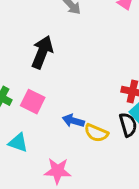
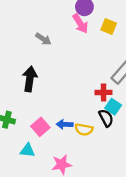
pink square: (33, 102) -> (40, 127), moved, turned 36

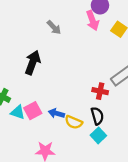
cyan square: (113, 107) -> (98, 135), moved
cyan triangle: (28, 150) -> (18, 112), moved

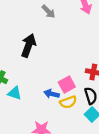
pink square: (33, 111) -> (67, 84), moved
yellow semicircle: (74, 122) -> (68, 102), turned -42

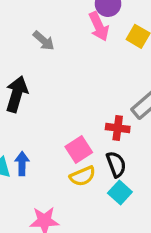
blue arrow: (52, 94) -> (22, 164), moved, turned 80

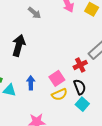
red cross: (118, 128) -> (80, 65), turned -32
blue arrow: (22, 164) -> (31, 83), moved

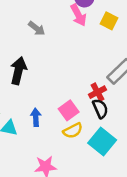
black semicircle: (80, 87) -> (100, 109), moved
cyan square: (82, 104) -> (102, 142), size x1.5

